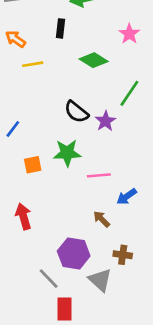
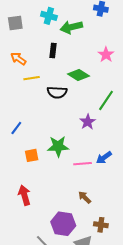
black semicircle: (76, 112) -> (57, 92), moved, turned -36
blue arrow: (127, 197) -> (104, 158), moved

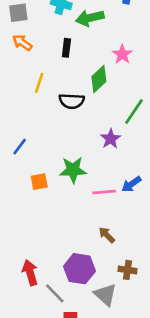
pink star: (106, 55) -> (122, 54), moved
orange arrow: (18, 59) -> (22, 43), moved
green diamond: (78, 75) -> (99, 79), turned -75
yellow line: (32, 78) -> (39, 83), turned -63
red arrow: (24, 195) -> (30, 273), moved

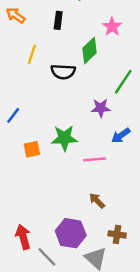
purple star: (111, 139) -> (101, 108), turned 30
blue arrow: (131, 184) -> (121, 136), moved

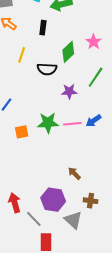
pink star: (112, 27) -> (94, 42), moved
purple star: (101, 108) -> (69, 91), moved
pink line: (94, 159) -> (72, 124), moved

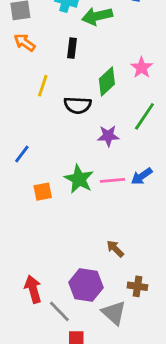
green star: (48, 123) -> (79, 179), turned 30

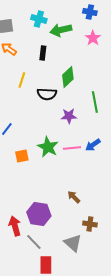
pink star: (142, 68) -> (93, 38), moved
green line: (144, 116) -> (95, 102), turned -45
purple hexagon: (86, 285) -> (39, 214), moved

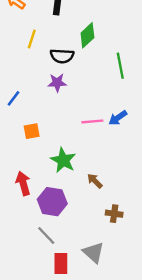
purple star: (69, 116) -> (57, 83), moved
green star: (48, 147) -> (63, 160), moved
red arrow: (15, 226) -> (23, 183), moved
gray triangle: (73, 243) -> (94, 252), moved

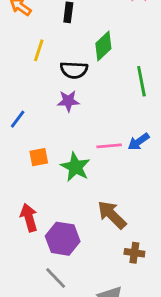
green star: (63, 160) -> (75, 167), moved
brown arrow: (95, 181) -> (112, 215), size x1.6

